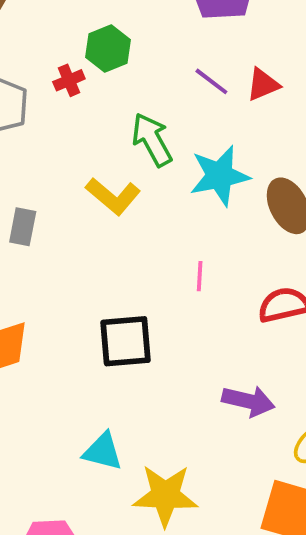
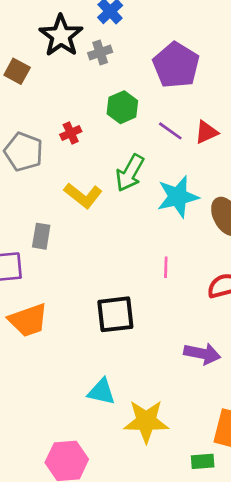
green hexagon: (108, 49) -> (122, 107), moved
green arrow: (152, 140) -> (130, 173), turned -120
yellow L-shape: (113, 196) -> (83, 195), moved

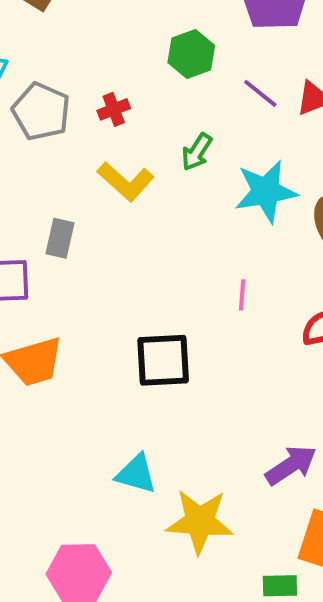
red cross: (71, 133) -> (114, 109), moved
green arrow: (130, 173) -> (197, 152), size x0.7
purple arrow: (202, 354) -> (291, 465), moved, turned -48

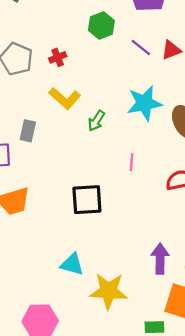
green arrow: (197, 152) -> (96, 121), moved
purple arrow: (291, 465) -> (160, 259), turned -56

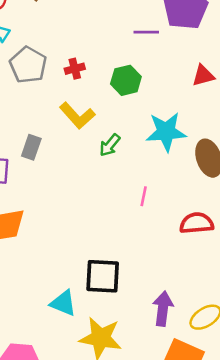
green hexagon: (101, 25) -> (126, 80), moved
purple line: (141, 48) -> (146, 32), moved, turned -45
black square: (87, 200) -> (103, 276), moved

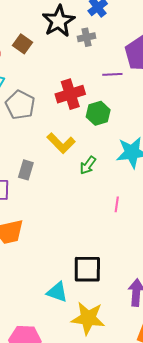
red cross: (75, 69) -> (70, 94), moved, size x1.8

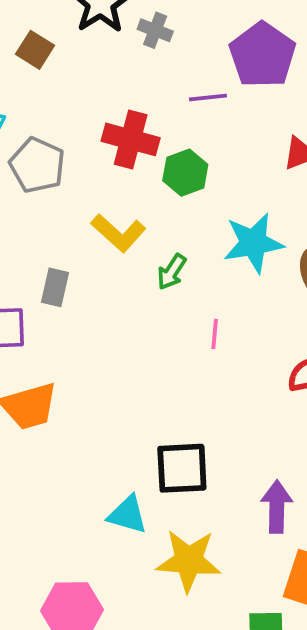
gray cross: (87, 37) -> (155, 30), turned 36
red cross: (70, 94) -> (131, 139), turned 36
pink line: (117, 204) -> (215, 334), moved

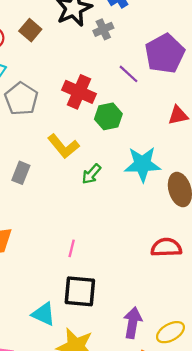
gray cross: (155, 30) -> (103, 29), turned 36
purple line: (208, 98) -> (129, 74), turned 40
pink line: (215, 334) -> (72, 248), moved

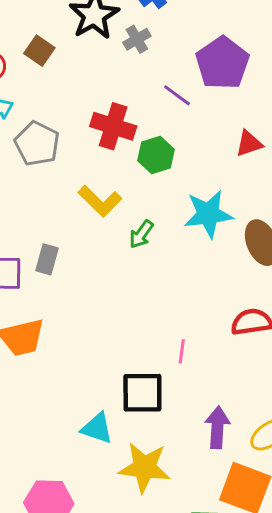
gray rectangle: (21, 173) -> (47, 259), moved
pink line: (72, 248) -> (182, 351), moved

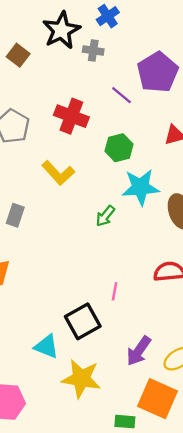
gray cross: (137, 39) -> (93, 51), turned 36
green hexagon: (156, 155) -> (119, 148), moved
green arrow: (141, 234) -> (105, 216), moved
black square: (142, 393) -> (83, 321), turned -32
purple arrow: (217, 427) -> (139, 351), turned -152

